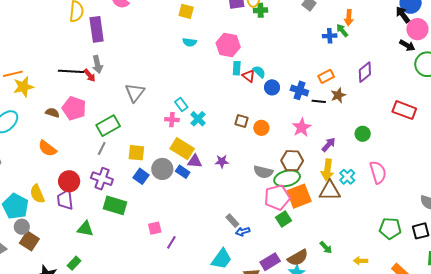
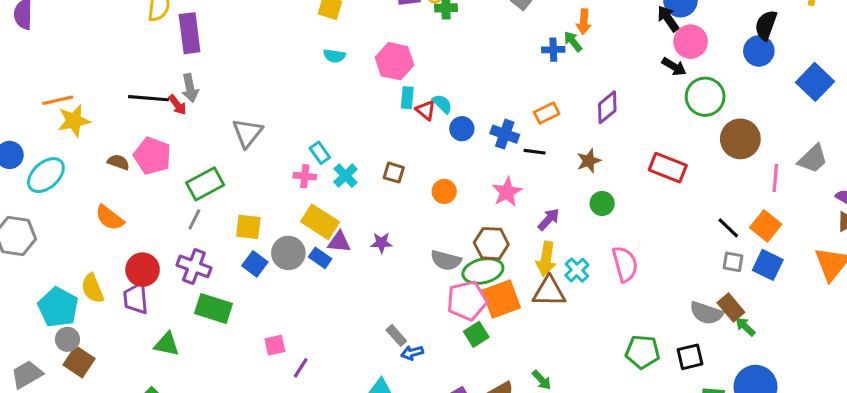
brown star: (338, 95) -> (589, 161), moved
brown square: (241, 121) -> (394, 173), moved

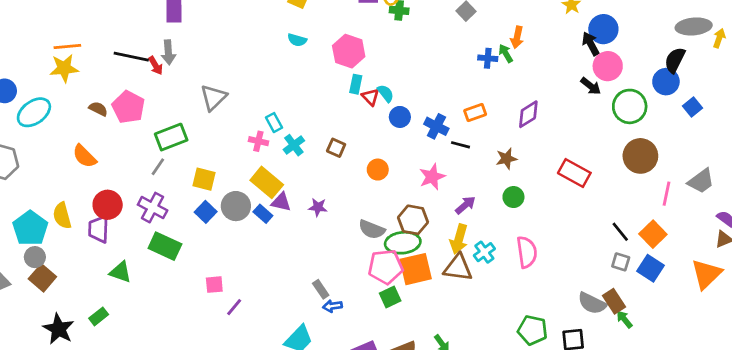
blue square: (815, 82) -> (692, 107), moved, size x0.6
green circle: (705, 97) -> (630, 106), moved
orange line: (58, 100) -> (67, 46), moved

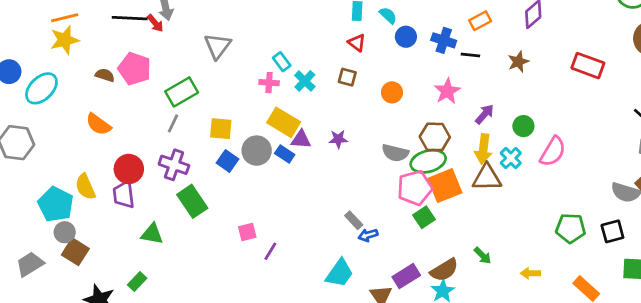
red triangle: (370, 97) -> (357, 43), moved
green circle: (513, 197) -> (523, 126), moved
green rectangle: (165, 246) -> (192, 201), turned 40
pink semicircle: (527, 252) -> (553, 152), turned 48

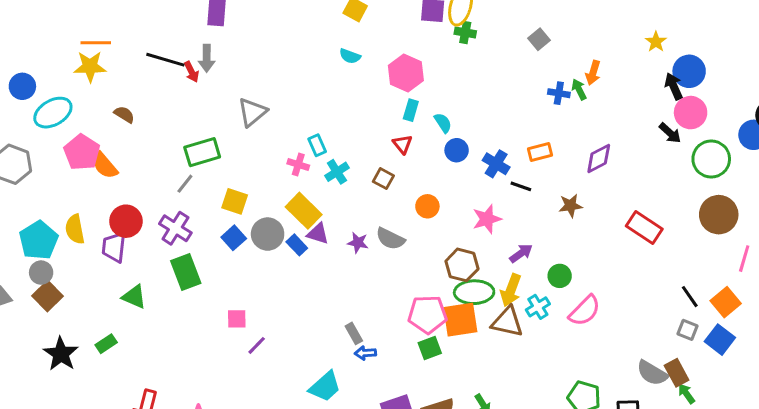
pink pentagon: (135, 69) -> (82, 152), moved
gray semicircle: (395, 153) -> (390, 239), moved
green ellipse: (428, 161) -> (474, 292), moved

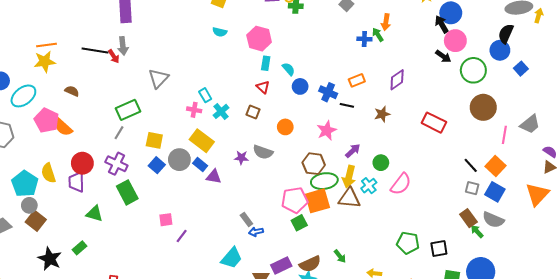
purple triangle: (318, 234) -> (214, 177), moved
gray semicircle: (652, 373) -> (493, 220), moved

